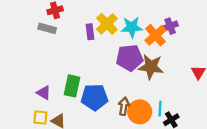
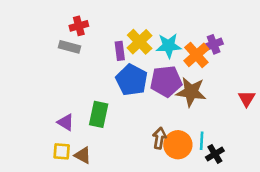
blue pentagon: (95, 97) -> (132, 80), moved, turned 30

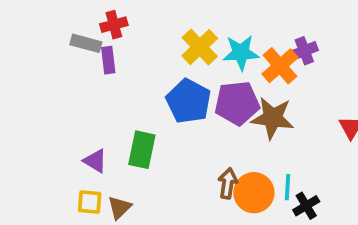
gray rectangle: (70, 47) -> (86, 43), moved
purple rectangle: (120, 51) -> (108, 60), moved
brown triangle: (83, 155) -> (119, 208), turned 48

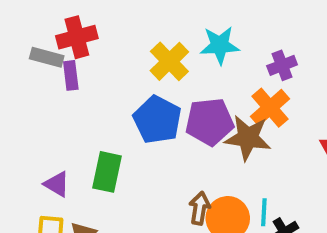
red cross: (114, 25) -> (77, 37), size x1.4
cyan star: (241, 53) -> (220, 45), moved
orange cross: (280, 66) -> (270, 108), moved

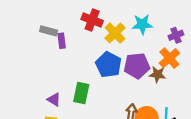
red cross: (77, 37) -> (92, 20), moved, turned 36
brown star: (248, 138) -> (157, 74), size x0.7

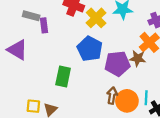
purple pentagon: (137, 66) -> (117, 64), moved
purple triangle: (54, 99) -> (17, 50), moved, size x1.5

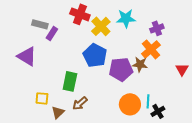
purple rectangle: (44, 25) -> (52, 33), turned 40
brown arrow: (112, 96) -> (80, 103), moved, turned -140
yellow square: (33, 106) -> (42, 98), moved

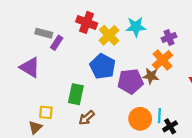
brown triangle: (58, 112) -> (35, 127), moved

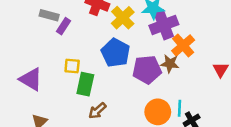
purple cross: (169, 37) -> (164, 25), moved, size x1.6
purple triangle: (30, 67) -> (31, 79), moved
yellow square: (46, 112) -> (72, 66), moved

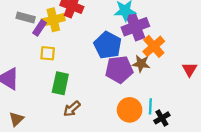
yellow cross: (123, 18) -> (53, 20), moved, turned 30
blue pentagon: (116, 53) -> (108, 45), moved
yellow square: (72, 66) -> (48, 53), moved

